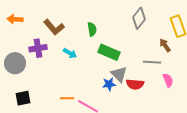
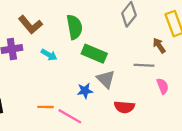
green semicircle: (92, 29) -> (74, 27), size x1.5
blue star: (109, 84) -> (85, 91), moved
red semicircle: (135, 84) -> (124, 107), moved

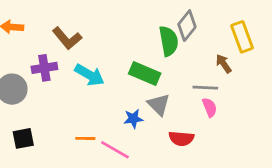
green semicircle: (74, 27) -> (169, 41), moved
cyan arrow: (49, 55) -> (90, 75), size x1.5
pink semicircle: (163, 86) -> (210, 107), moved

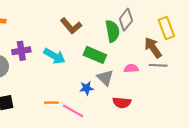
brown L-shape: (67, 38) -> (71, 26), moved
brown arrow: (224, 64) -> (153, 48), size x1.5
gray line: (205, 88) -> (158, 65), moved
pink semicircle: (210, 107) -> (131, 68), moved, turned -72

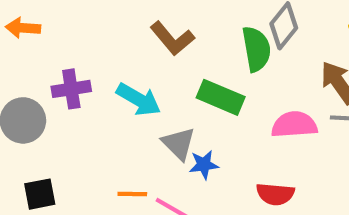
pink semicircle: (131, 68) -> (294, 125), size x1.5
gray triangle: (105, 78) -> (179, 144), moved

